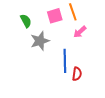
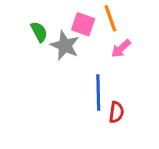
pink square: (55, 16) -> (83, 24), turned 35
gray star: (40, 41) -> (65, 45), moved, turned -30

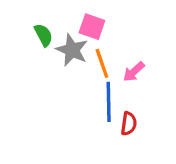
orange line: (110, 18) -> (102, 63), moved
pink arrow: (121, 49) -> (134, 72), moved

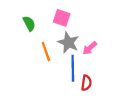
gray star: (72, 50) -> (68, 43), moved
orange line: (102, 63) -> (46, 51), moved

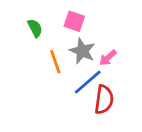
blue line: (73, 68) -> (88, 82), turned 50
red semicircle: (86, 83) -> (104, 100), size x1.5

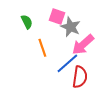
gray star: (82, 51) -> (70, 27), moved
pink arrow: (108, 58) -> (83, 45), size x1.6

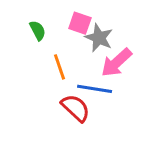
blue line: (67, 63) -> (95, 89), turned 50
red semicircle: (80, 77) -> (76, 108), moved, turned -55

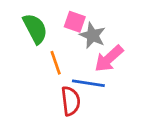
green semicircle: (38, 30) -> (35, 29), size x1.6
red semicircle: (76, 108) -> (71, 101), turned 40

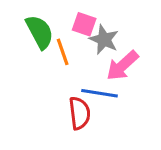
orange line: (56, 63) -> (63, 52), moved

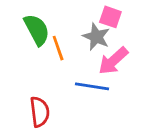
pink square: (84, 24) -> (110, 17), moved
red semicircle: (80, 113) -> (40, 112), moved

